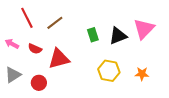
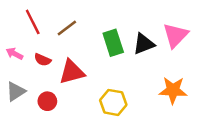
green rectangle: (93, 35) -> (113, 43), size x1.5
yellow hexagon: (109, 71) -> (113, 102), moved
orange star: (142, 74) -> (173, 90), size x1.6

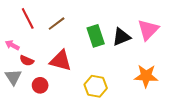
red semicircle: (42, 60) -> (27, 61), moved
red triangle: (72, 72) -> (61, 61), turned 30
gray triangle: (16, 91) -> (13, 77), turned -30

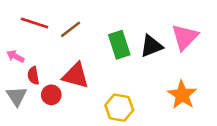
red line: (28, 18) -> (35, 23), turned -45
red semicircle: (27, 61) -> (33, 76), turned 56
orange star: (146, 76) -> (182, 95), turned 30
red circle: (40, 85) -> (51, 95), moved

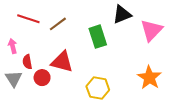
black triangle: (151, 46) -> (122, 14), moved
pink arrow: (15, 56) -> (13, 46), turned 48

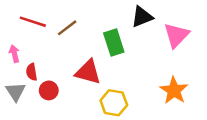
red triangle: (62, 62) -> (88, 72), moved

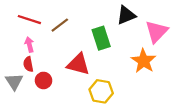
pink arrow: (14, 54) -> (29, 45), moved
orange star: (174, 90) -> (144, 61), moved

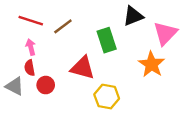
gray triangle: (14, 82) -> (15, 86), turned -30

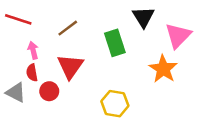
black triangle: (133, 16) -> (143, 17), turned -40
red line: (31, 21) -> (18, 19), moved
red triangle: (82, 68) -> (70, 66), moved, turned 50

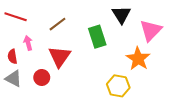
red semicircle: (32, 73) -> (12, 57), moved
yellow hexagon: (115, 104) -> (118, 86), moved

